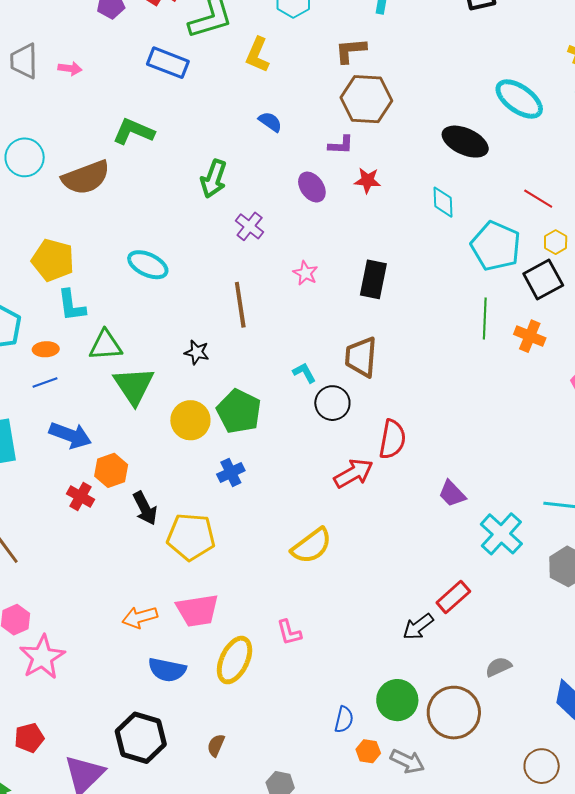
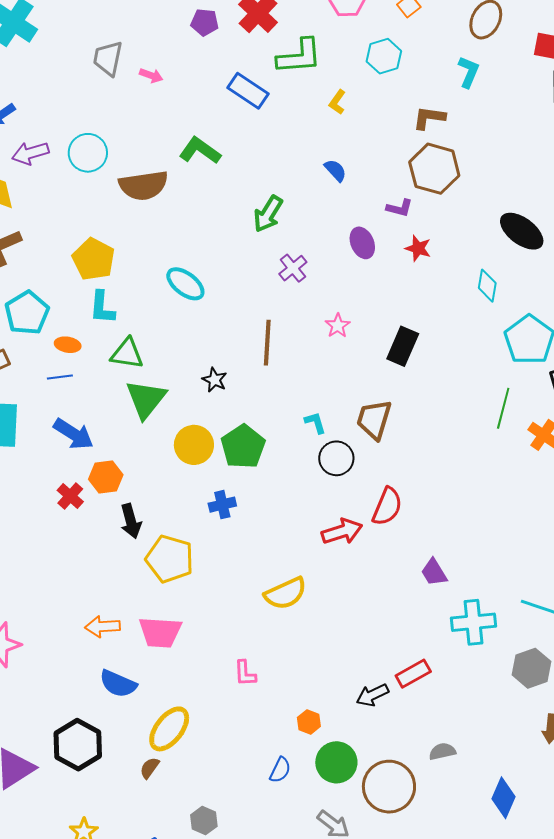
yellow L-shape: (258, 55) -> (337, 102), size x0.7
cyan cross: (501, 534) -> (473, 622), turned 30
yellow ellipse: (235, 660) -> (169, 729), moved
orange hexagon: (368, 751) -> (309, 722), moved

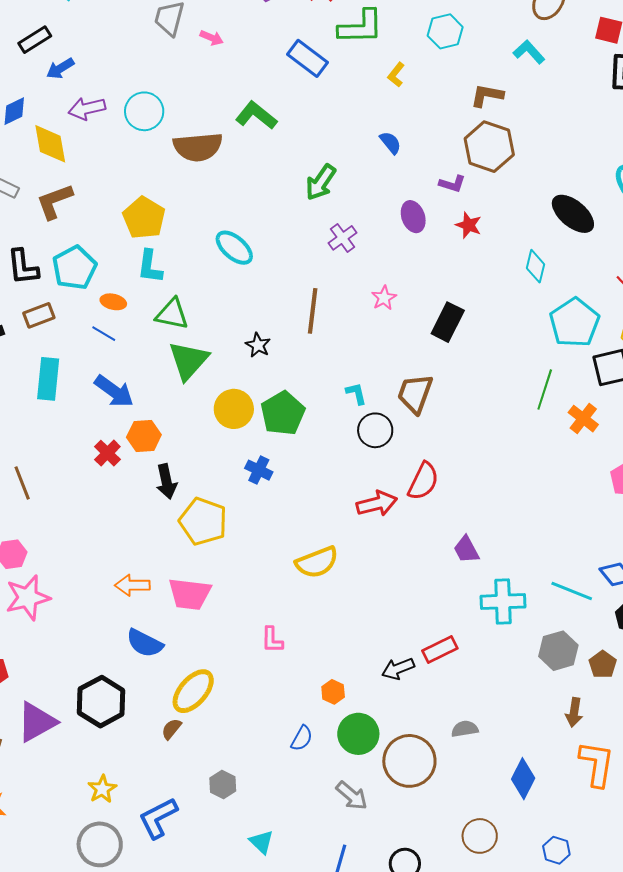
cyan L-shape: (469, 72) -> (529, 52), turned -68
blue line: (60, 377) -> (104, 334), turned 35
blue cross: (222, 505) -> (259, 470), turned 36

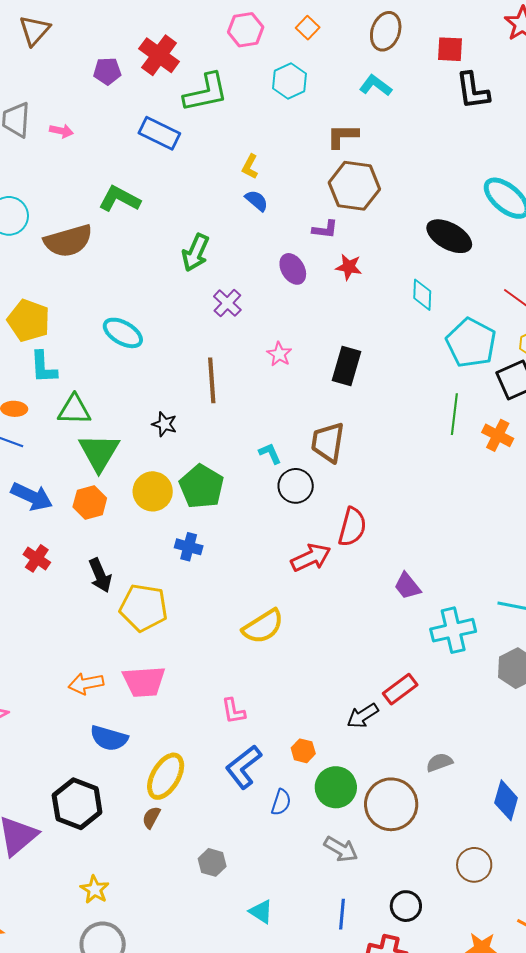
yellow L-shape: (396, 75) -> (250, 167), moved
orange hexagon: (144, 436) -> (90, 503), moved
blue L-shape: (158, 818) -> (243, 767), moved

